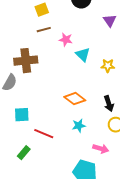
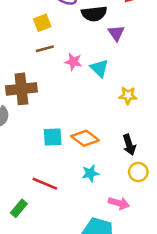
purple triangle: (110, 21) -> (116, 33), moved
cyan triangle: (83, 55) -> (99, 68), moved
cyan square: (22, 115) -> (53, 137), moved

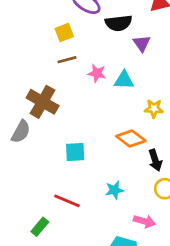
cyan triangle: (99, 68) -> (124, 80), turned -42
brown cross: (21, 89) -> (43, 102), turned 36
orange diamond: (85, 138) -> (131, 138), moved

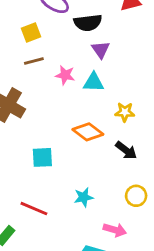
purple triangle: (142, 43) -> (101, 50), moved
orange diamond: (131, 138) -> (88, 132), moved
black arrow: (155, 160) -> (126, 150), moved, turned -35

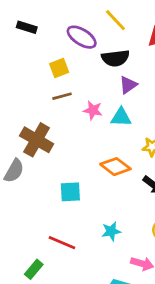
purple triangle: (101, 50) -> (128, 85), turned 30

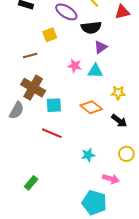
brown line: (62, 96) -> (30, 55), moved
cyan square: (70, 192) -> (54, 105), moved
red line: (62, 243) -> (52, 133), moved

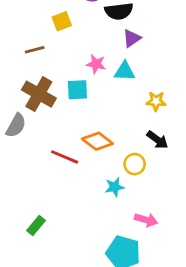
cyan square: (54, 105) -> (77, 90), moved
orange diamond: (91, 107) -> (97, 141), moved
yellow circle: (126, 154) -> (135, 164), moved

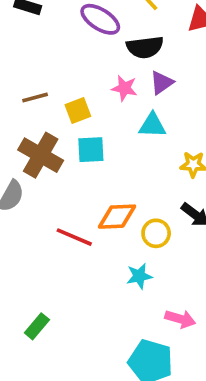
yellow square: (62, 21) -> (78, 110), moved
pink star: (96, 64) -> (124, 88), moved
orange diamond: (97, 141) -> (117, 217), turned -40
yellow circle: (135, 164) -> (156, 233), moved

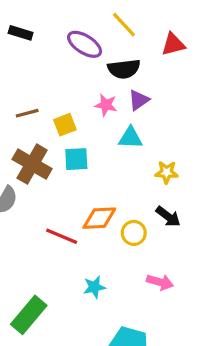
cyan star: (139, 276) -> (94, 287), moved
pink arrow: (180, 319) -> (160, 282), moved
green rectangle: (37, 326) -> (29, 315), size x1.6

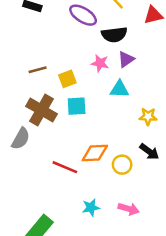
pink arrow: (160, 282) -> (129, 209), moved

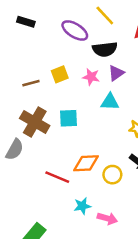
yellow square: (67, 79) -> (60, 74), moved
cyan star: (91, 208) -> (82, 206), moved
pink arrow: (129, 209) -> (107, 218), moved

